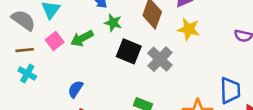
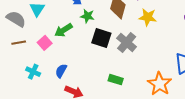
pink square: (55, 41) -> (45, 43), moved
cyan cross: (27, 73) -> (33, 72), moved

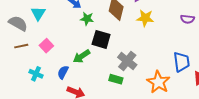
green arrow: (63, 30) -> (82, 56), moved
gray cross: (127, 42) -> (127, 61), moved

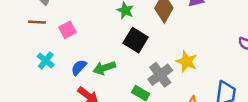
yellow star: (145, 18) -> (187, 61), moved
green arrow: (82, 56) -> (104, 68), moved

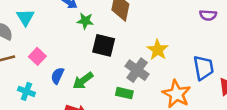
yellow star: (187, 61) -> (158, 50), turned 30
blue semicircle: (79, 67) -> (57, 76), moved

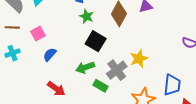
green arrow: (83, 81) -> (85, 67), moved
cyan cross: (26, 91) -> (13, 53), moved, turned 32

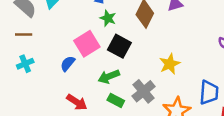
pink square: (38, 33) -> (87, 44), moved, size x1.5
gray cross: (117, 70) -> (144, 91), moved
green rectangle: (100, 86) -> (116, 100), moved

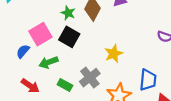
green star: (108, 18) -> (68, 13), moved
green arrow: (109, 77) -> (48, 62), moved

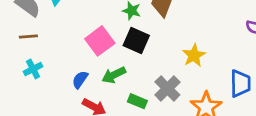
blue semicircle: (23, 51) -> (80, 80), moved

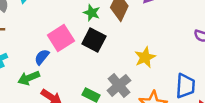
green arrow: (114, 75) -> (29, 78), moved
blue semicircle: (80, 80) -> (42, 57), moved

